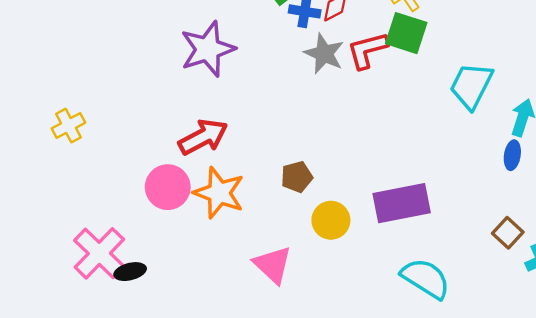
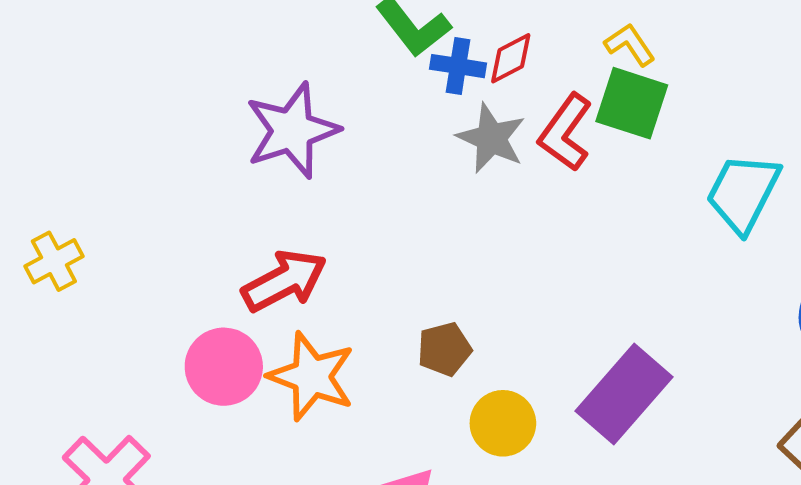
red L-shape: (367, 50) -> (565, 132), turned -39
purple rectangle: (402, 203) -> (624, 394), turned -38

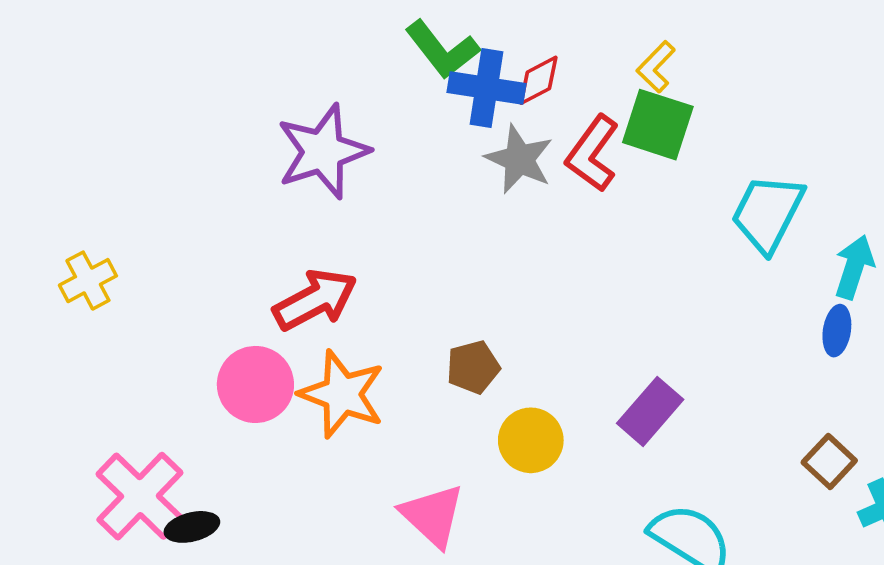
yellow L-shape: (630, 45) -> (656, 67), turned -102
blue cross: (458, 66) -> (486, 88), size x1.4
purple rectangle: (624, 394) -> (650, 411), size x0.7

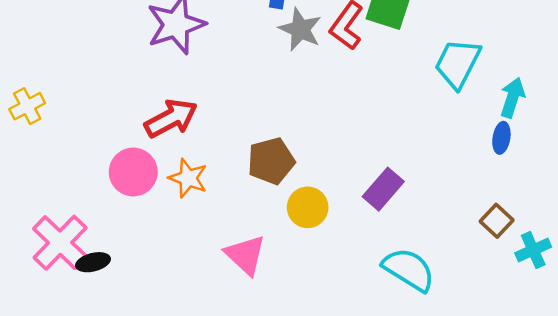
brown pentagon: (473, 367) -> (271, 161), size x1.4
orange star: (342, 394) -> (188, 178), size x0.7

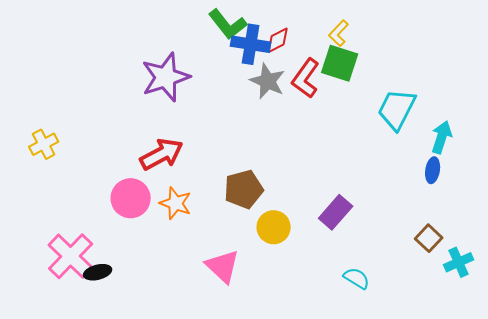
cyan semicircle: (409, 270) -> (357, 278), size x0.6

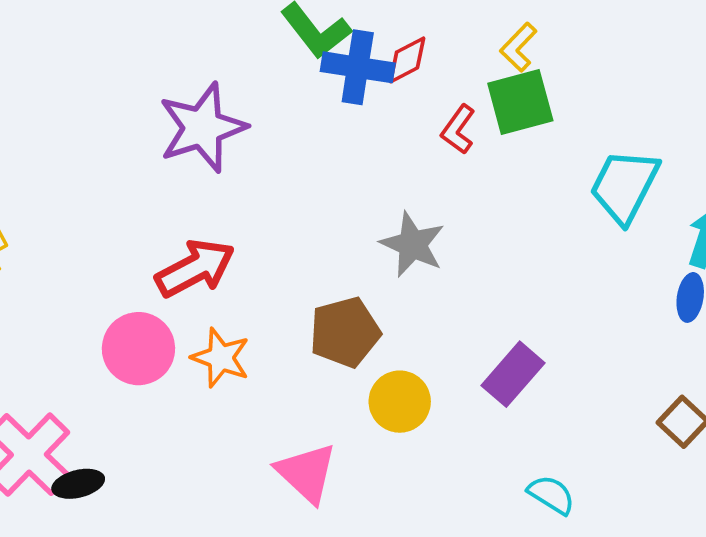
green square: (340, 63) -> (520, 102), turned -33
red L-shape: (306, 78) -> (458, 129), size x0.7
gray star: (268, 81) -> (412, 244), moved

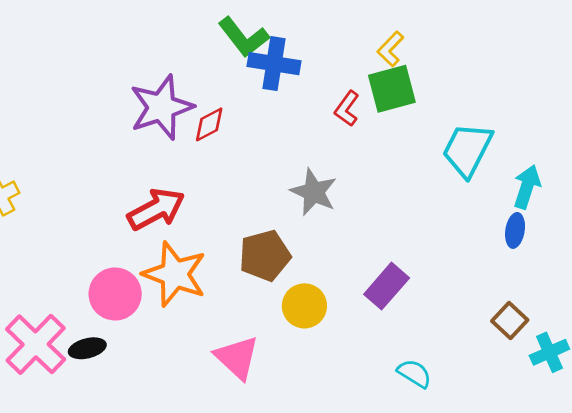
red diamond: (407, 60) -> (209, 124), moved
pink circle: (138, 349) -> (115, 294), moved
orange star: (221, 358) -> (175, 274), size x1.5
black ellipse: (78, 484) -> (87, 348), moved

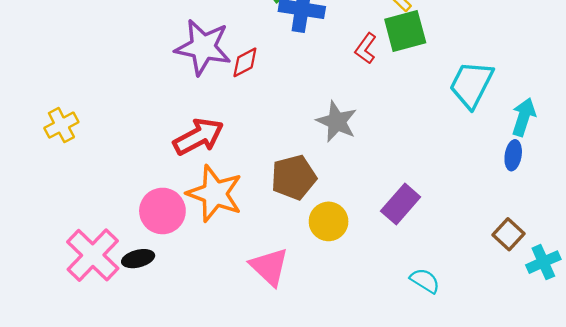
purple star: (161, 107) -> (203, 47), turned 30

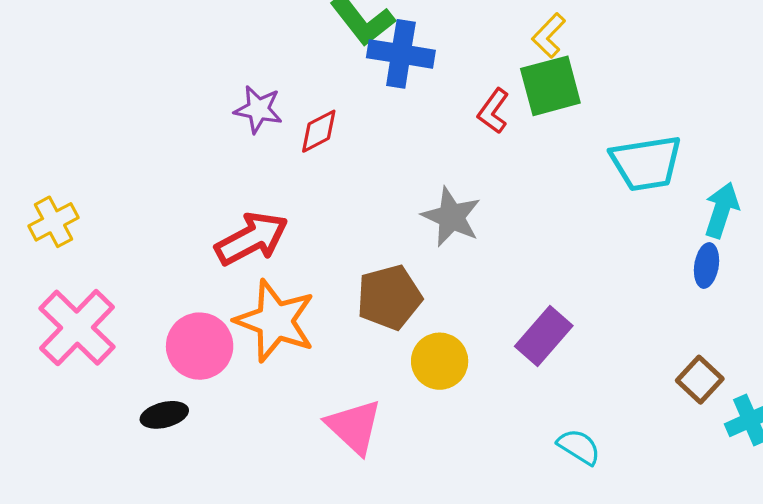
purple star: (203, 47) -> (258, 109), size x0.6
cyan trapezoid: (471, 84) -> (646, 163), turned -126
pink cross: (93, 255) -> (77, 328), moved

